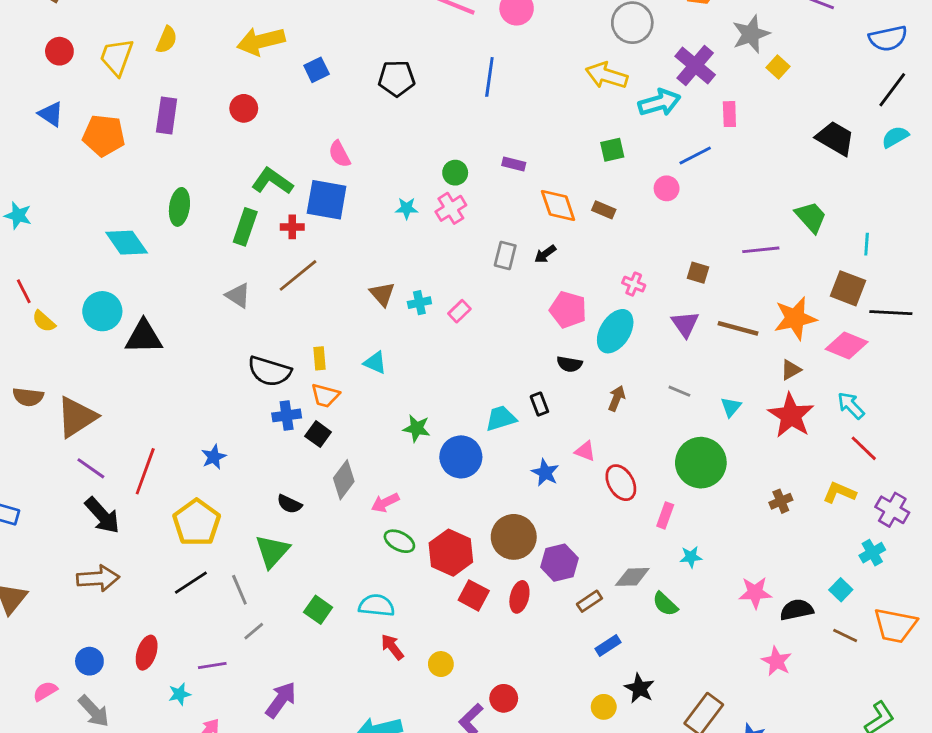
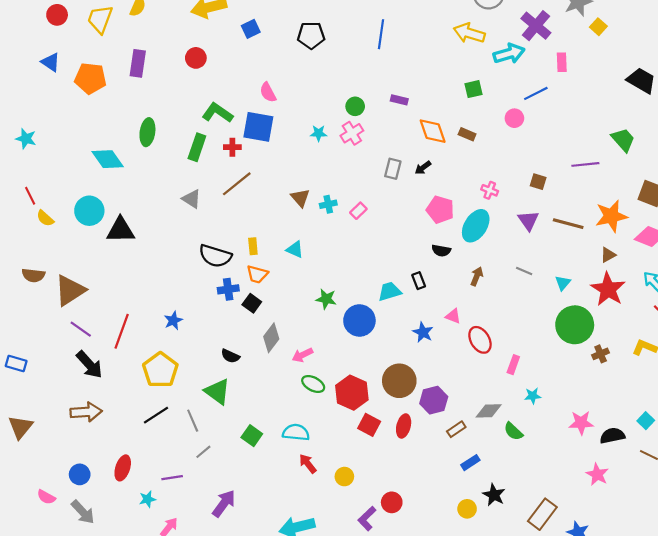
green circle: (701, 463) -> (575, 325), moved
green triangle: (272, 551) -> (217, 392), turned -36
pink semicircle: (45, 691) -> (46, 497), turned -120

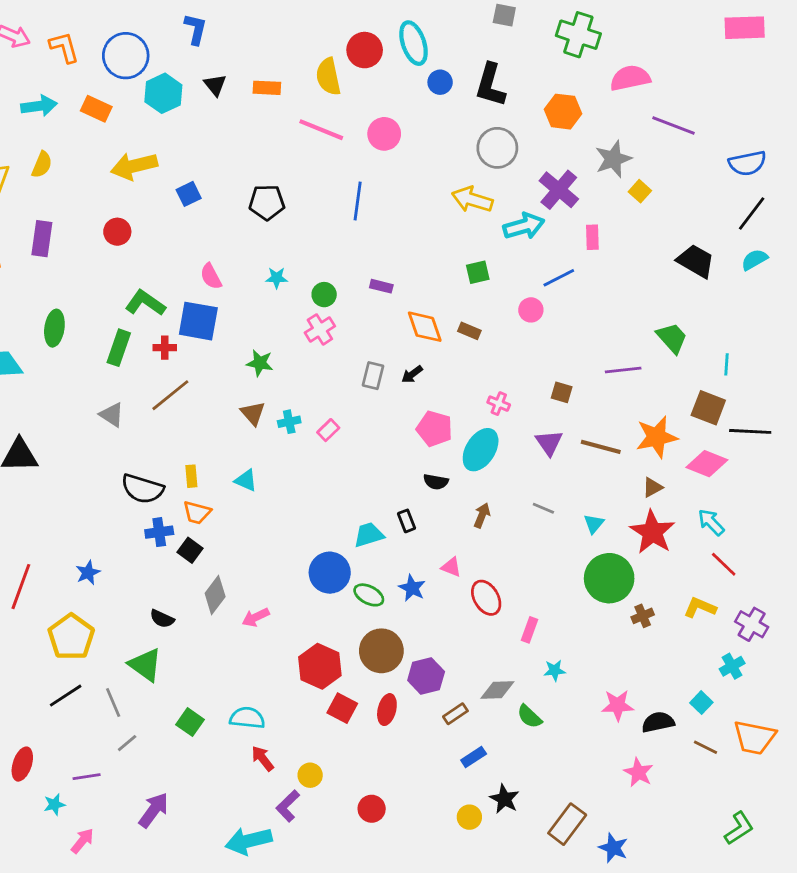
cyan star: (319, 133) -> (277, 278), moved
green star: (326, 299) -> (260, 363), moved
green ellipse: (313, 384) -> (369, 595), moved
purple L-shape: (367, 519) -> (288, 806), moved

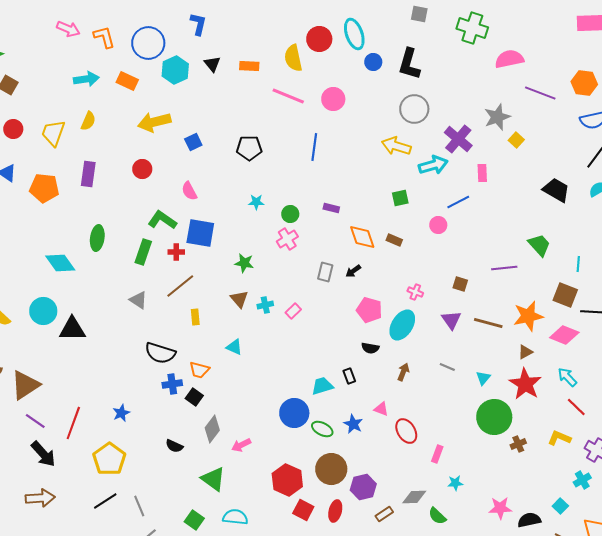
orange hexagon: (563, 112) -> (584, 83), moved
pink semicircle: (211, 276) -> (189, 191), moved
yellow rectangle: (191, 476) -> (195, 317), moved
green triangle: (145, 665) -> (213, 479), moved

